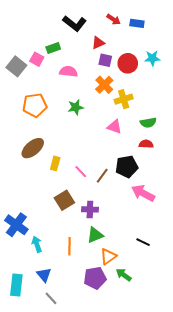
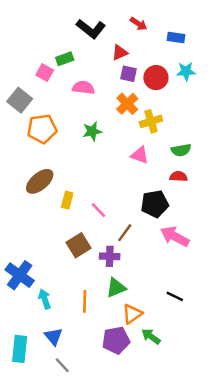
blue rectangle: (137, 23) -> (176, 38), moved
gray square: (16, 66) -> (20, 100), moved
brown line: (102, 176) -> (125, 233), moved

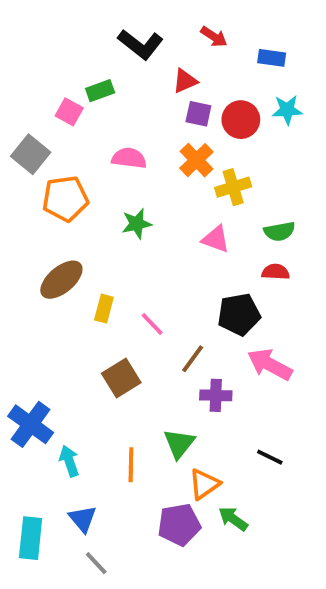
pink semicircle: (83, 88) -> (129, 158), moved
green star: (92, 131) -> (137, 224), moved
purple cross: (110, 256) -> (216, 395), moved
green triangle: (116, 288) -> (179, 444), turned -30

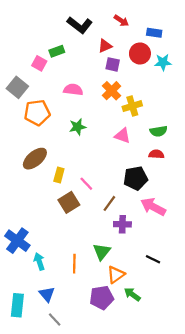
red circle: (241, 120) -> (140, 54), moved
brown square: (121, 378) -> (69, 202), moved

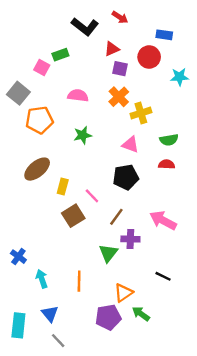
red arrow: (121, 21) -> (120, 17), moved
cyan star: (163, 62) -> (179, 77), moved
black pentagon: (136, 178) -> (126, 177), moved
blue cross: (17, 241) -> (18, 257), size x0.6
green triangle: (102, 252) -> (108, 253), moved

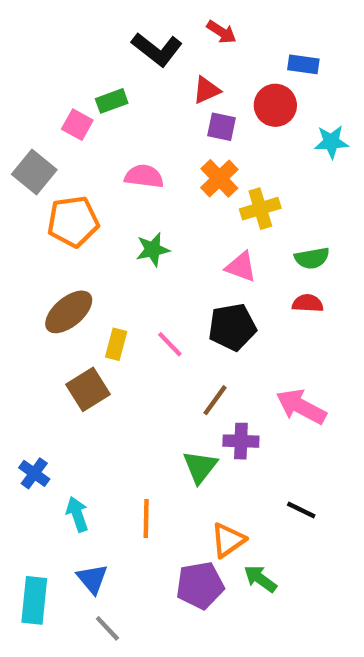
pink line: (92, 196) -> (170, 344), moved
brown square: (73, 216) -> (88, 389), moved

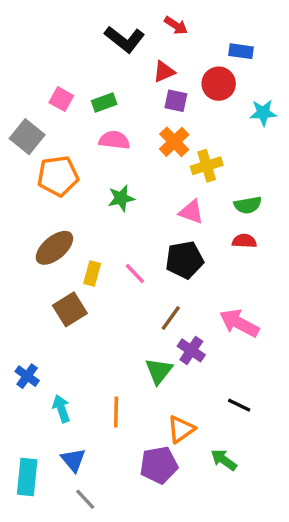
green rectangle: (112, 101) -> (104, 102), moved
purple cross: (241, 441) -> (191, 350), turned 32
green arrow: (260, 579) -> (224, 460), moved

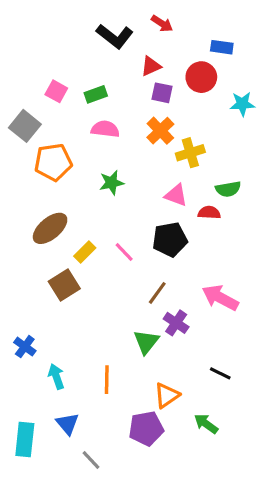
red semicircle: (244, 241) -> (209, 213), moved
yellow rectangle: (92, 273) -> (85, 252), turned 30
gray line: (85, 499) -> (91, 460), moved

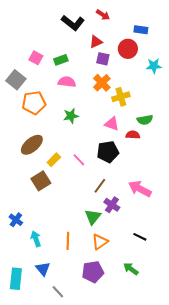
orange triangle: (167, 395) -> (100, 242), moved

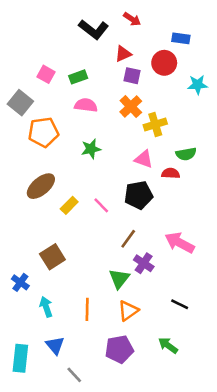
brown square: (41, 181) -> (52, 257), moved

